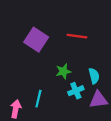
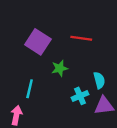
green star: (63, 71) -> (60, 68), moved
cyan line: (38, 99) -> (30, 89), moved

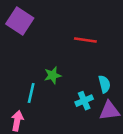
purple square: (38, 42) -> (20, 21), moved
green star: (60, 68) -> (53, 75), moved

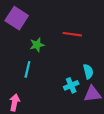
green star: (53, 75) -> (37, 45), moved
cyan line: (31, 93) -> (27, 69), moved

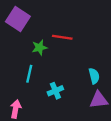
red line: (72, 34) -> (62, 37), moved
cyan cross: (71, 85) -> (55, 91), moved

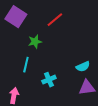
red line: (62, 37) -> (55, 20), moved, turned -48
cyan semicircle: (94, 76) -> (83, 67), turned 80

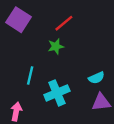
green star: (35, 42) -> (56, 46), moved
cyan cross: (49, 80) -> (57, 93), size x1.5

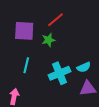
purple square: (19, 20) -> (24, 31), moved, turned -30
cyan cross: (57, 93) -> (60, 73), moved

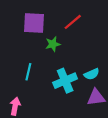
red line: (55, 20) -> (73, 22), moved
purple square: (24, 31) -> (34, 23), moved

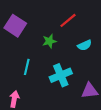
purple square: (34, 23) -> (15, 26), moved, turned 30
cyan semicircle: (92, 74) -> (85, 45), moved

